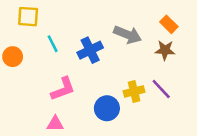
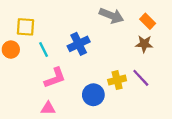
yellow square: (28, 17) -> (26, 27), moved
gray arrow: (128, 35) -> (111, 16), moved
cyan line: (53, 44) -> (44, 50), moved

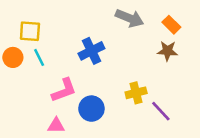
cyan line: (44, 50) -> (39, 57), moved
purple line: (141, 78) -> (161, 111), moved
blue circle: (93, 95) -> (91, 109), moved

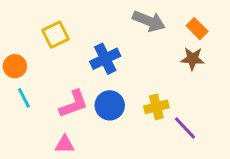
yellow square: (30, 31) -> (56, 35), moved, turned -30
cyan line: (39, 57) -> (24, 98), moved
blue circle: (91, 109) -> (110, 105), moved

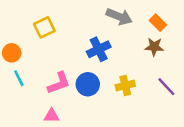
blue cross: (105, 59) -> (99, 49), moved
purple line: (185, 128) -> (166, 87), moved

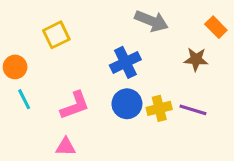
orange rectangle: (158, 23) -> (216, 27), moved
blue circle: (88, 84) -> (127, 104), moved
purple line: (166, 87) -> (193, 110), moved, turned -30

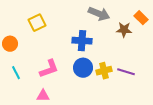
brown star: (196, 59) -> (124, 30), moved
blue cross: (125, 62) -> (82, 41), turned 30
cyan line: (24, 99) -> (16, 73), moved

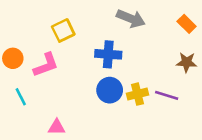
yellow square: (37, 23) -> (63, 30), moved
brown star: (124, 30) -> (187, 62), moved
pink L-shape: (49, 69) -> (46, 65), moved

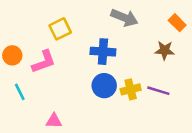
brown star: (187, 62) -> (165, 50), moved

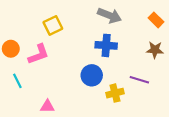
brown star: (165, 50) -> (155, 50), moved
blue cross: (103, 52) -> (106, 45), moved
yellow cross: (131, 89) -> (115, 93), moved

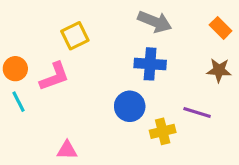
cyan line: (17, 81) -> (18, 102), moved

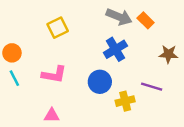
orange rectangle: (221, 28) -> (146, 20), moved
blue cross: (150, 64) -> (115, 49), turned -35
pink L-shape: (54, 77) -> (54, 75), moved, turned 30

